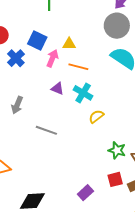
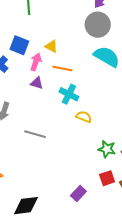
yellow triangle: (69, 44) -> (51, 46), turned 32
purple triangle: (57, 89) -> (37, 83), moved
yellow semicircle: (96, 116) -> (84, 117), turned 63

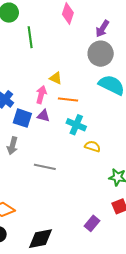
blue square: (19, 45) -> (22, 118), moved

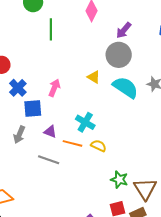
yellow triangle: (56, 78) -> (94, 77), moved
orange line: (68, 100) -> (73, 143), moved
purple triangle: (43, 116) -> (50, 132), moved
blue square: (22, 118) -> (33, 109), turned -30

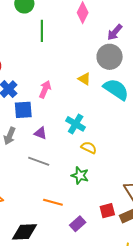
orange line: (73, 143) -> (53, 202), moved
green star: (119, 180) -> (80, 175), moved

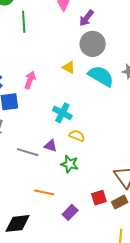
purple arrow: (115, 32) -> (87, 18), moved
purple triangle: (41, 133) -> (51, 146), moved

